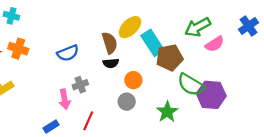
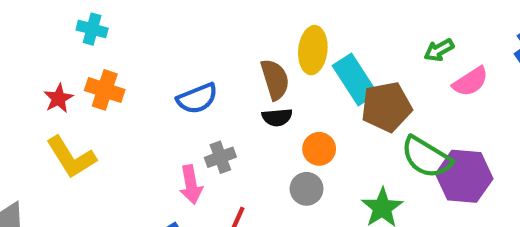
yellow ellipse: (130, 27) -> (313, 50), turned -40
green arrow: (198, 27) -> (439, 50), size x0.6

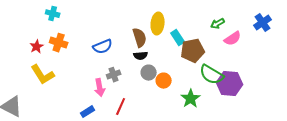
cyan rectangle: (355, 79) -> (178, 38), size x0.7
orange circle: (319, 149) -> (164, 81), moved
gray circle: (307, 189) -> (149, 73), moved

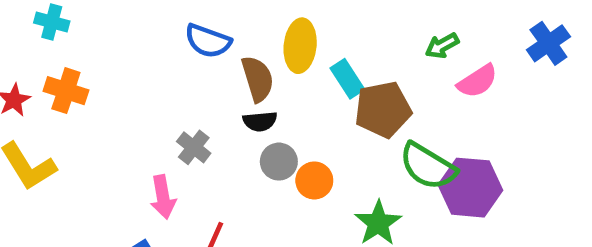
blue semicircle: (103, 47) -> (208, 41), moved, turned 42
gray cross: (114, 75) -> (194, 147), moved, turned -32

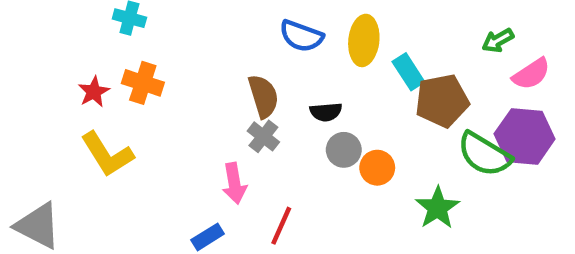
blue semicircle: (208, 41) -> (301, 36), moved
brown semicircle: (258, 79) -> (263, 96), moved
purple hexagon: (470, 188) -> (525, 136), moved

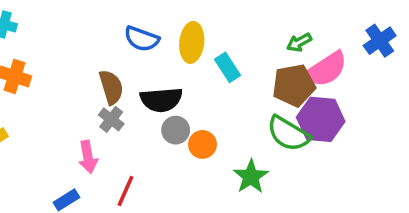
pink semicircle: (531, 74) -> (326, 69), size x1.4
brown pentagon: (442, 101) -> (294, 85), moved
black semicircle: (326, 112) -> (161, 100), size x1.6

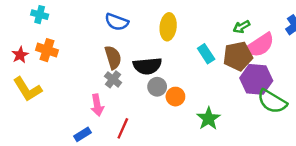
blue semicircle: (142, 39) -> (117, 22), moved
cyan rectangle: (228, 67) -> (206, 54), moved
green semicircle: (288, 134) -> (272, 101), moved

